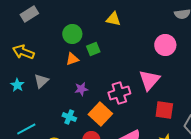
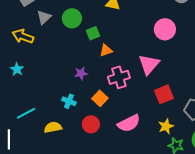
orange triangle: (72, 59) -> (106, 50), moved
gray triangle: (41, 81) -> (44, 17), moved
red square: (164, 110) -> (164, 94), turned -30
orange square: (100, 114) -> (100, 98), size x0.7

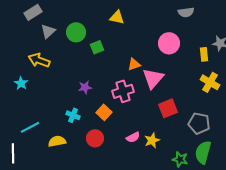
yellow arrow: (23, 36) -> (39, 60), moved
orange triangle: (106, 50) -> (134, 64), moved
pink semicircle: (129, 123) -> (133, 137), size x0.6
yellow star: (166, 126) -> (152, 140), moved

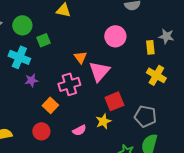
orange triangle: (134, 64) -> (80, 57), turned -48
cyan cross: (73, 115) -> (19, 57), moved, size x1.5
yellow star: (152, 140) -> (103, 121), moved

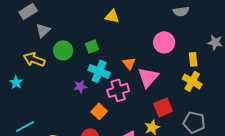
green circle: (22, 25) -> (63, 50), moved
yellow rectangle: (150, 47) -> (193, 59), moved
cyan cross: (19, 57) -> (99, 71), moved
yellow cross: (156, 75) -> (192, 81), moved

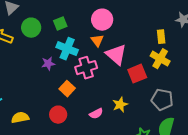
pink circle: (164, 42) -> (102, 20), moved
pink triangle: (148, 77) -> (116, 55), turned -30
red square: (163, 107) -> (137, 74), moved

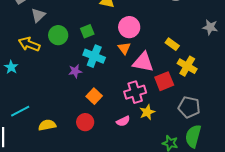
yellow rectangle: (161, 37) -> (172, 44), moved, turned -48
pink triangle: (116, 55) -> (143, 62), turned -30
pink cross: (86, 68) -> (135, 92), moved

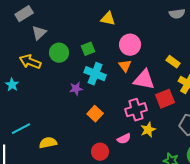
red circle: (85, 122) -> (100, 152), moved

